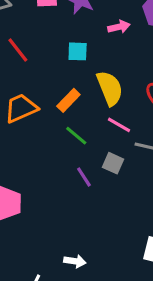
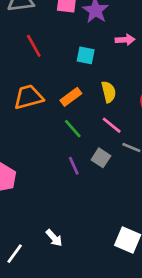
yellow semicircle: (110, 88) -> (109, 92), size x0.7
white arrow: (75, 261) -> (54, 238), turned 30

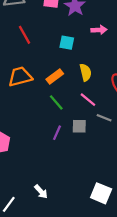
gray square: (101, 158) -> (79, 126), turned -32
purple line: (74, 166) -> (57, 133), turned 48

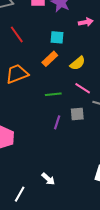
yellow semicircle: (86, 72) -> (78, 63), turned 70
orange rectangle: (55, 76) -> (50, 59), moved
green line: (56, 102) -> (53, 94), turned -49

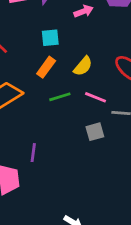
green line: (53, 94) -> (60, 97), moved
purple line: (57, 122) -> (33, 153), moved

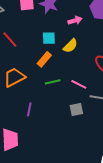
yellow semicircle: (83, 66) -> (70, 46), moved
purple line: (33, 153) -> (29, 109), moved

